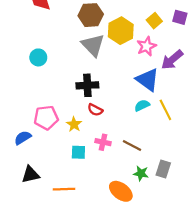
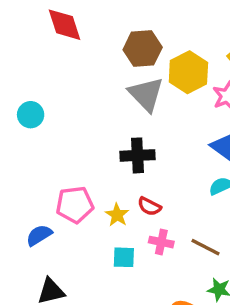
cyan circle: (38, 57) -> (31, 115), moved
red semicircle: (95, 110) -> (149, 206), moved

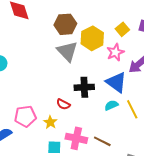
black cross: (138, 155) -> (84, 87), moved
red semicircle: (149, 206) -> (63, 104), moved
pink cross: (161, 242) -> (76, 138), size x1.5

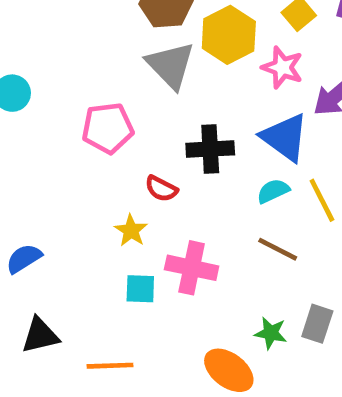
pink star: (115, 52) -> (282, 67), turned -30
pink pentagon: (25, 116) -> (108, 128), moved
brown line: (102, 141) -> (278, 249), moved

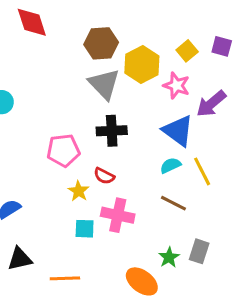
pink pentagon: (108, 128) -> (63, 150), moved
black cross: (210, 149) -> (112, 131), moved
red semicircle: (161, 189) -> (104, 176), moved
green star: (271, 333) -> (169, 257), turned 30

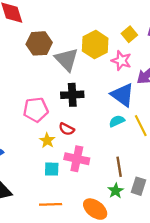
brown hexagon: (101, 43) -> (39, 43), moved
brown line: (173, 203) -> (119, 167), moved, turned 54
orange line: (65, 278) -> (51, 204), moved

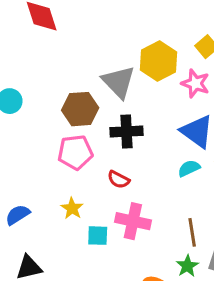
brown hexagon: (39, 43) -> (80, 109), moved
yellow star: (47, 140) -> (72, 208), moved

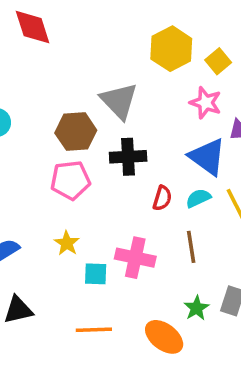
yellow hexagon: (159, 61) -> (171, 49), moved
red semicircle: (119, 179) -> (162, 198), moved, turned -100
brown line: (192, 232) -> (191, 247), moved

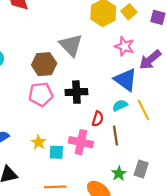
yellow square: (218, 61) -> (129, 12), moved
black cross: (128, 157) -> (76, 92), moved
red semicircle: (162, 198) -> (98, 119), moved
yellow star: (67, 243) -> (39, 142), moved

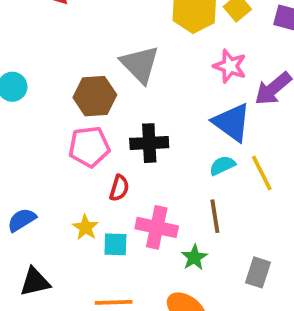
red semicircle: (98, 119) -> (119, 188), moved
green star: (119, 173) -> (194, 257), moved

